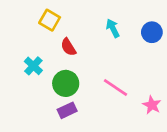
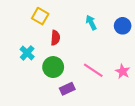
red semicircle: (68, 47) -> (55, 38), turned -144
pink star: (152, 105) -> (123, 71), moved
purple rectangle: (67, 110) -> (67, 89), moved

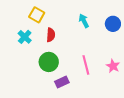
cyan cross: (27, 53) -> (25, 37), moved
pink line: (93, 70) -> (86, 65), turned 42

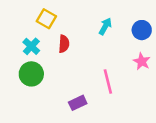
cyan arrow: (84, 21) -> (105, 26), turned 56
green circle: (49, 62) -> (31, 74), moved
pink star: (113, 66) -> (142, 61), moved

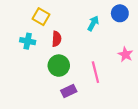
blue circle: (142, 30) -> (120, 13), moved
cyan cross: (31, 46) -> (28, 41), turned -32
green circle: (31, 74) -> (59, 66), moved

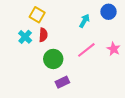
red semicircle: (57, 39) -> (43, 35), moved
cyan cross: (28, 41) -> (25, 37), turned 32
pink line: (95, 72) -> (86, 50), moved, turned 66

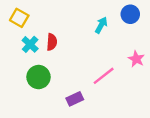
yellow square: (37, 15) -> (19, 18), moved
pink line: (86, 50) -> (104, 76), moved
green circle: (53, 59) -> (39, 77), moved

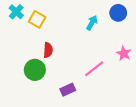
yellow square: (19, 18) -> (37, 19), moved
red semicircle: (52, 42) -> (48, 50), moved
cyan cross: (30, 44) -> (16, 12), moved

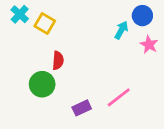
cyan arrow: (92, 23) -> (121, 30), moved
pink star: (124, 53) -> (149, 45), moved
pink line: (94, 69) -> (119, 97), moved

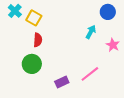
cyan arrow: (121, 30) -> (91, 32), moved
pink star: (149, 45) -> (113, 45), moved
red semicircle: (58, 60) -> (38, 40), moved

